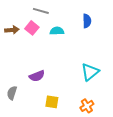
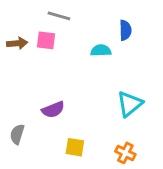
pink square: (32, 28) -> (46, 40), turned -32
cyan semicircle: (57, 31) -> (101, 50), moved
orange cross: (87, 106) -> (125, 153), turned -32

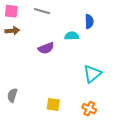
pink square: (46, 40) -> (11, 11), moved
purple semicircle: (53, 110) -> (46, 48), moved

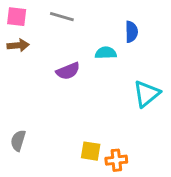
cyan triangle: (92, 74) -> (147, 94), moved
yellow square: (53, 105) -> (91, 151), moved
orange cross: (89, 109) -> (116, 160), moved, turned -32

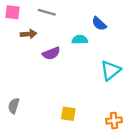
blue semicircle: (131, 32) -> (99, 24), turned 133
brown arrow: (18, 45) -> (28, 34), moved
orange cross: (116, 160) -> (114, 121), moved

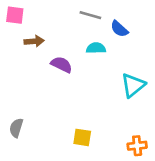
gray line: (47, 12) -> (90, 15), moved
purple semicircle: (51, 53) -> (62, 65), turned -132

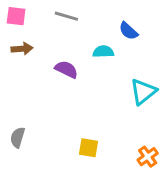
gray line: (90, 15) -> (66, 16), moved
brown arrow: (34, 41) -> (22, 49), moved
orange cross: (137, 146) -> (148, 157), turned -30

